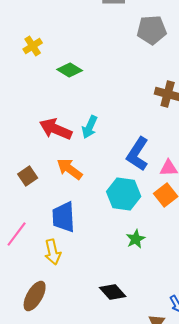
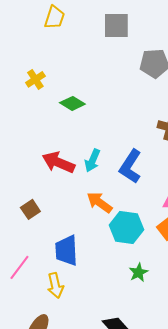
blue L-shape: (138, 154) -> (130, 166), moved
orange arrow: (70, 169) -> (99, 202), moved

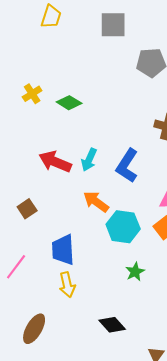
yellow cross: (35, 79) -> (32, 94), moved
yellow arrow: (55, 285) -> (67, 285), moved

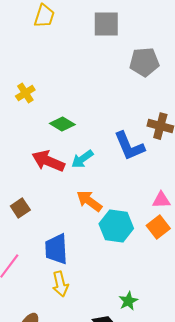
green diamond: (69, 103) -> (62, 124), moved
cyan arrow: (89, 160) -> (82, 159), turned 30
blue L-shape: (127, 166) -> (129, 146), moved, turned -56
green star: (135, 272) -> (128, 301), moved

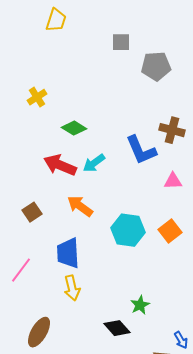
gray square: (106, 24) -> (121, 42), moved, size x0.7
pink triangle: (161, 200) -> (173, 181), moved
orange arrow: (89, 201) -> (80, 206), moved

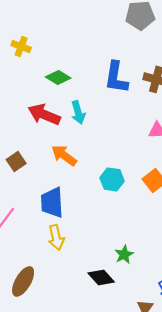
yellow cross: (37, 97) -> (21, 46), turned -36
blue L-shape: (141, 150) -> (116, 77), moved, turned 32
cyan arrow: (94, 163) -> (78, 112), turned -70
cyan hexagon: (128, 230) -> (112, 179), size x0.7

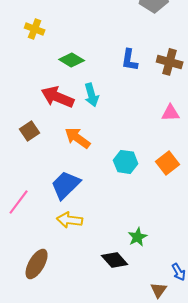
blue L-shape: (116, 77) -> (130, 60), size x0.7
brown square: (16, 161) -> (30, 131), moved
blue trapezoid: (52, 202) -> (66, 185), turned 48
yellow arrow: (56, 237) -> (70, 220), turned 110

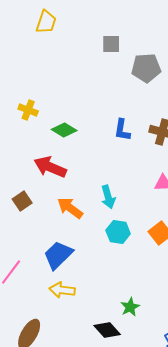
yellow cross: (35, 29) -> (28, 110), moved
cyan arrow: (92, 95) -> (108, 197), moved

